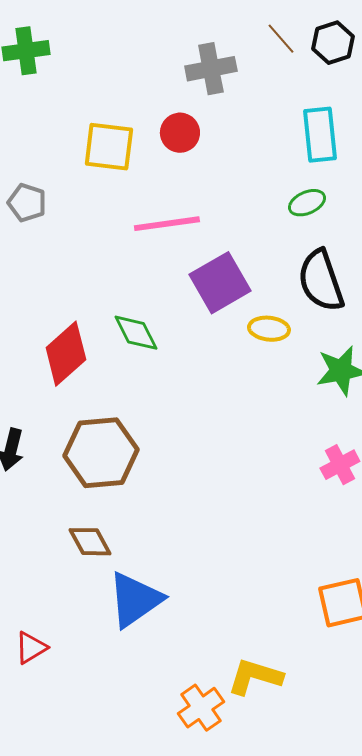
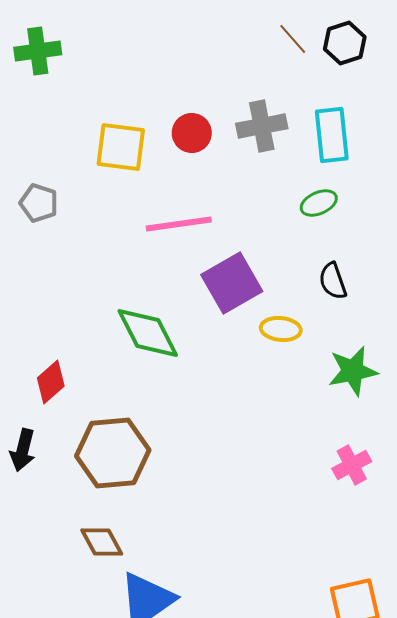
gray cross: (211, 69) -> (262, 126), moved
black semicircle: (321, 281) -> (333, 281), size x0.6
green diamond: (136, 333) -> (148, 333), size x1.4
red diamond: (66, 354) -> (51, 382), moved, size x0.7

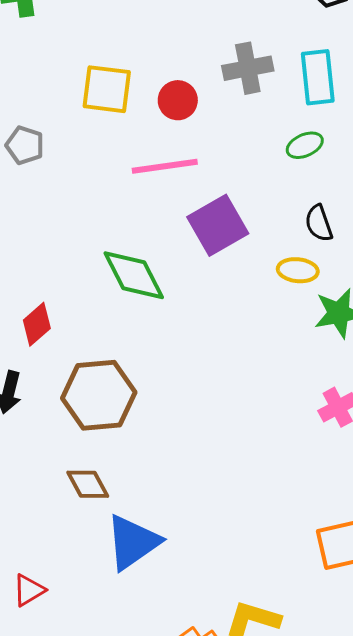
red circle: (192, 133) -> (178, 100), moved
yellow ellipse: (281, 329) -> (298, 270), moved

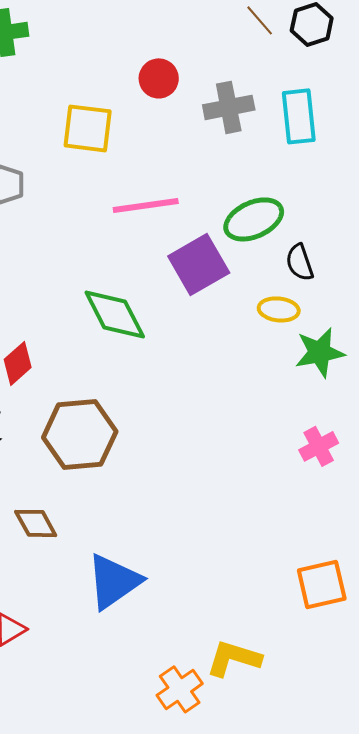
red circle: (178, 100) -> (159, 78), moved
green ellipse: (305, 145) -> (254, 219), moved, size x1.6
brown diamond: (88, 484) -> (36, 523), moved

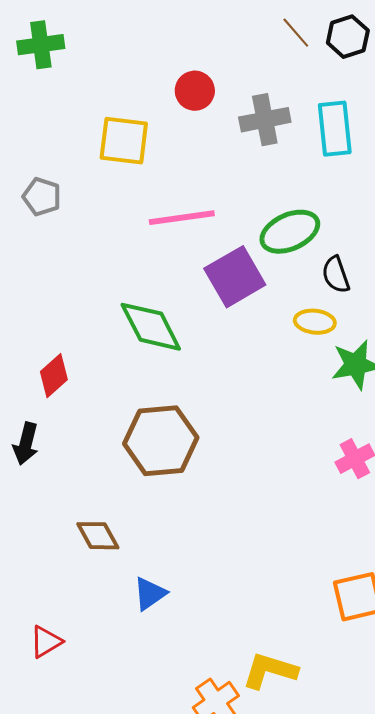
brown hexagon: (80, 434) -> (161, 441), moved
brown diamond: (36, 523) -> (98, 536), moved
blue triangle: (114, 581) -> (150, 594), size x0.6

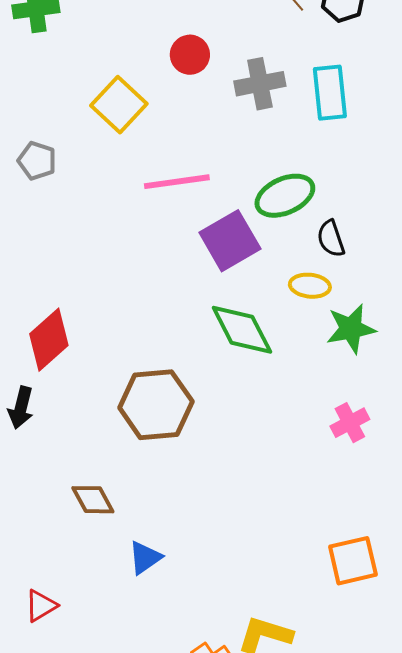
yellow square: (124, 141) -> (119, 105), turned 36
green diamond: (151, 327) -> (242, 330), moved
red diamond: (54, 376) -> (49, 340), size x1.4

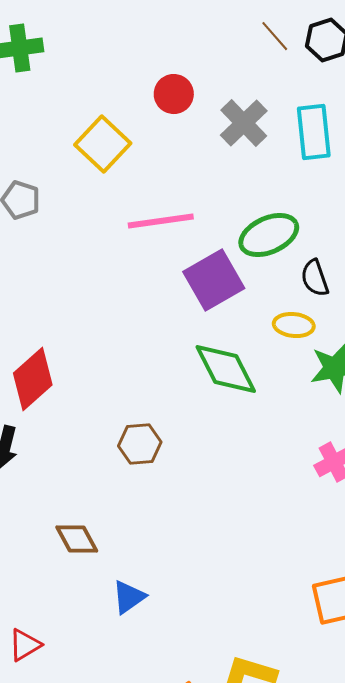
gray cross: (260, 84) -> (244, 123), turned -33
brown hexagon: (156, 405) -> (140, 444), size x0.6

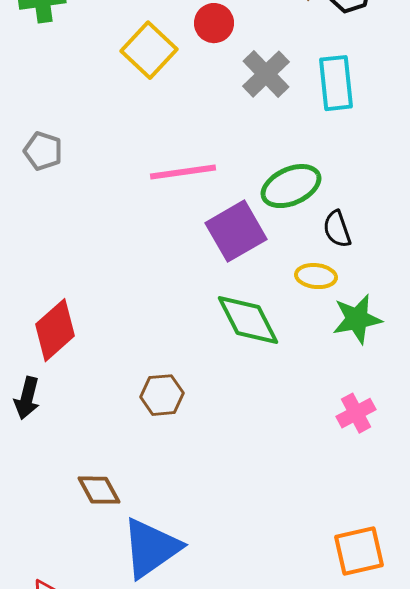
red circle: (174, 94) -> (214, 23), moved
yellow square: (103, 144) -> (149, 50), moved
blue triangle: (129, 597) -> (151, 548), size x1.8

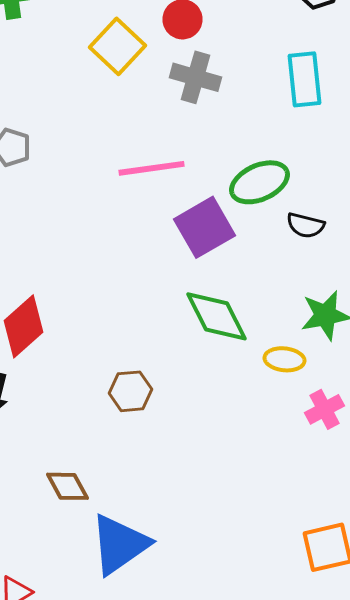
gray cross: (266, 74) -> (196, 77), moved, turned -30
black semicircle: (337, 229) -> (306, 225), turned -57
yellow ellipse: (316, 276) -> (284, 359), moved

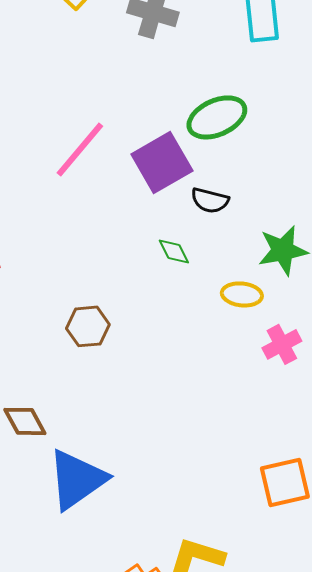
pink line: (152, 168) -> (80, 149), moved, turned -42
black semicircle: (306, 225) -> (210, 200), moved
green diamond: (216, 316) -> (174, 251), size x0.5

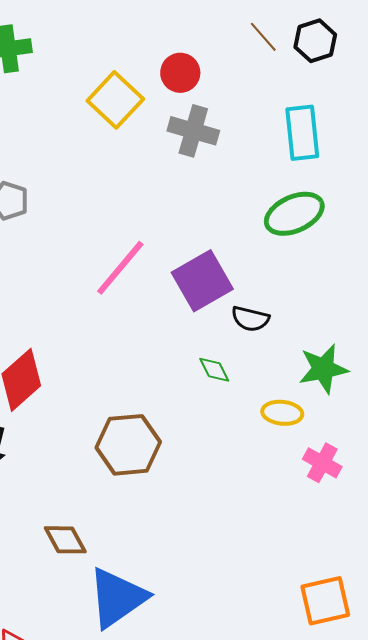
green ellipse: (217, 117) -> (294, 214), moved
brown hexagon: (88, 326) -> (128, 445), size x1.5
pink cross: (282, 344) -> (322, 463), turned -33

